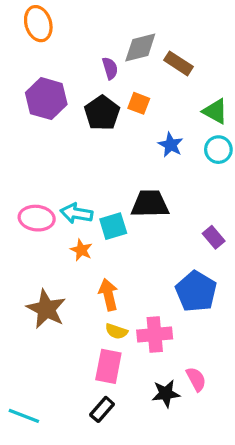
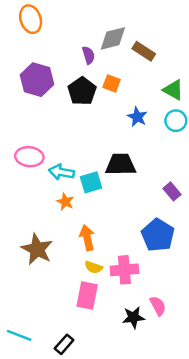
pink ellipse: (37, 218) -> (29, 157), moved
black rectangle: (102, 409) -> (64, 344), moved

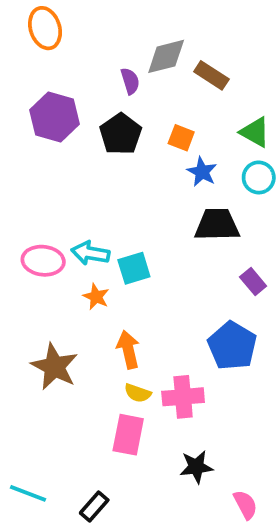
orange square: (112, 83) -> (181, 138), moved
pink ellipse: (29, 157) -> (43, 261), moved
black trapezoid: (121, 164) -> (217, 225), moved
pink semicircle: (158, 306) -> (245, 505), moved

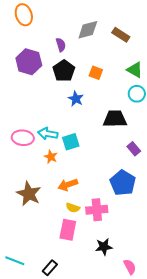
brown rectangle: (211, 75) -> (121, 35), moved
purple semicircle: (130, 81) -> (61, 45), moved
blue star: (202, 172) -> (76, 99), moved
orange arrow: (128, 350) -> (68, 185), turned -96

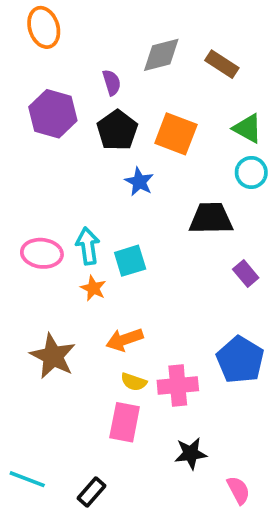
orange square: (96, 73) -> (176, 134), size x1.6
cyan arrow: (48, 134) -> (88, 246), turned 72
blue pentagon: (123, 183) -> (240, 360), moved

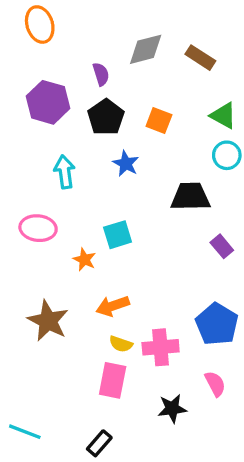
orange square: (176, 134) -> (159, 121), size x0.7
cyan arrow: (88, 246) -> (65, 172), moved
pink semicircle: (238, 490) -> (215, 384), moved
black rectangle: (91, 492) -> (99, 443), moved

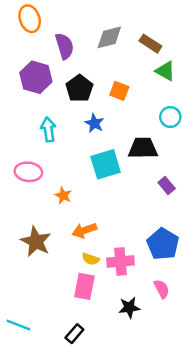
purple semicircle: (101, 74) -> (64, 46), moved, size x1.5
green triangle: (223, 116) -> (165, 71), moved
cyan square: (118, 235) -> (106, 164), moved, size x1.4

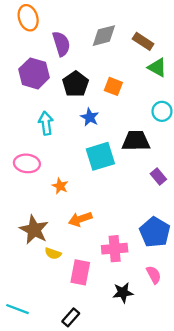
yellow semicircle: (91, 259) -> (53, 253), moved

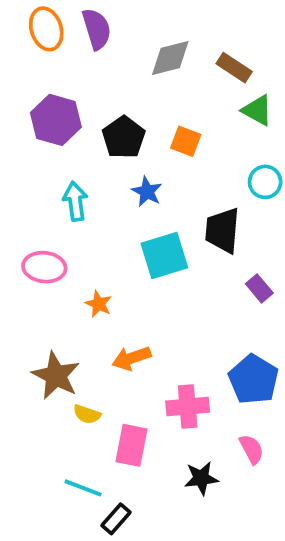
purple semicircle: (61, 44) -> (97, 29), moved
black trapezoid: (136, 141) -> (222, 230), turned -84
cyan line: (17, 309) -> (83, 488), moved

